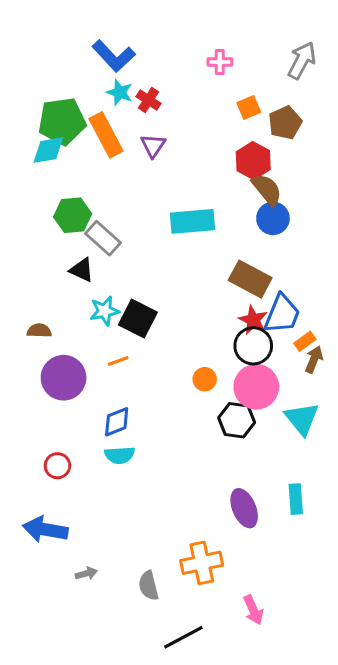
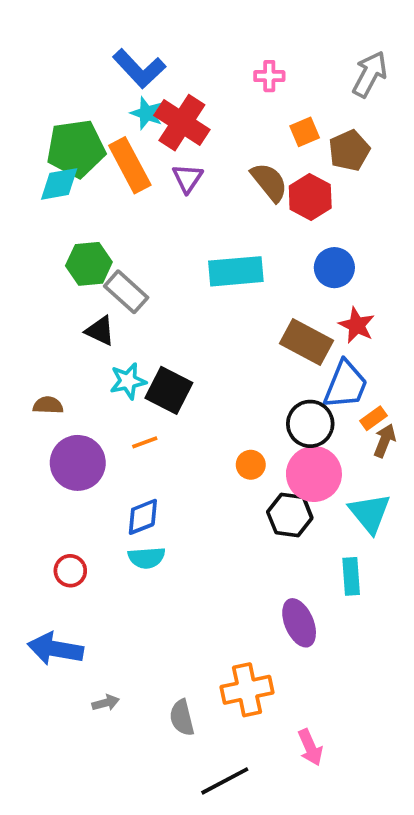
red cross: (149, 100) -> (182, 123), size x1.8
brown semicircle: (267, 190) -> (269, 182), moved
red star: (253, 320) -> (357, 325), moved
cyan rectangle: (296, 499) -> (351, 576), moved

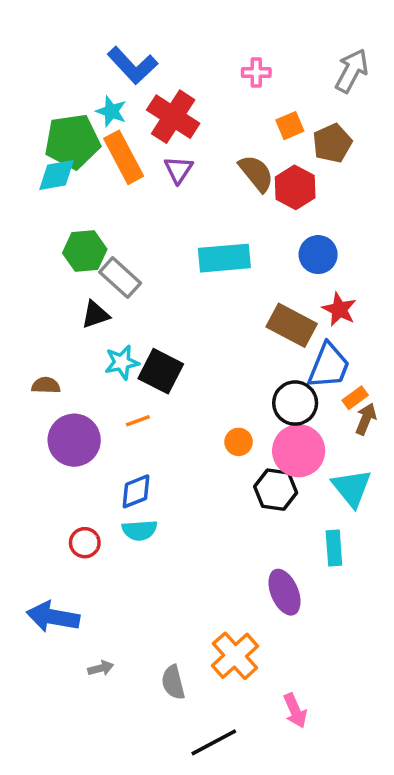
cyan star: (147, 113) -> (111, 111), moved
black triangle: (100, 331) -> (95, 315), turned -44
red circle: (70, 571) -> (85, 543), moved
orange cross: (247, 690) -> (235, 656), turned -30

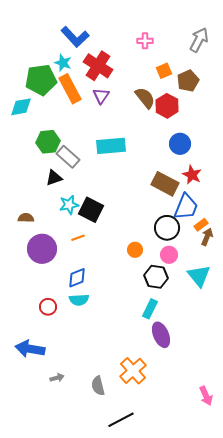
cyan diamond: (56, 175) -> (21, 107), moved
cyan rectangle: (224, 258) -> (111, 146), moved
pink circle: (299, 451) -> (169, 255), size x0.6
cyan rectangle: (334, 548) -> (150, 309), moved, turned 30
pink arrow: (295, 711) -> (206, 396), moved

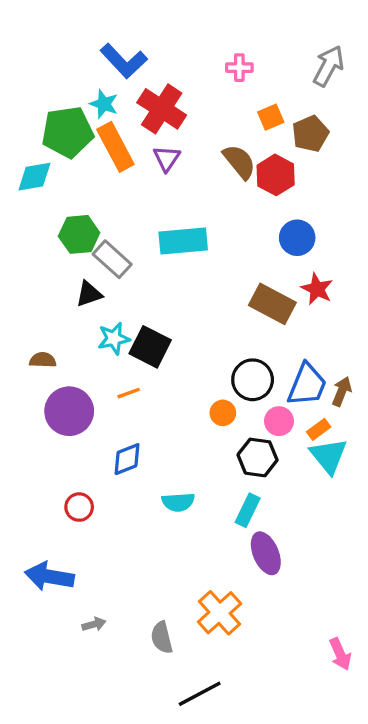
blue trapezoid: (186, 207) -> (307, 385), moved
orange rectangle: (201, 225) -> (319, 429), moved
black circle: (167, 228) -> (253, 380), moved
cyan semicircle: (79, 300) -> (178, 502), moved

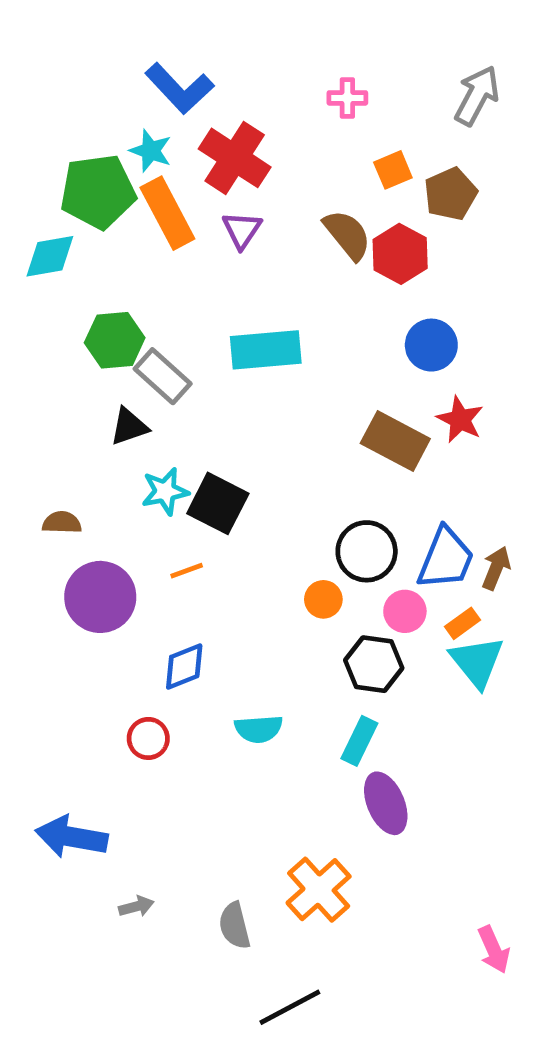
red circle: (79, 507) -> (148, 738), moved

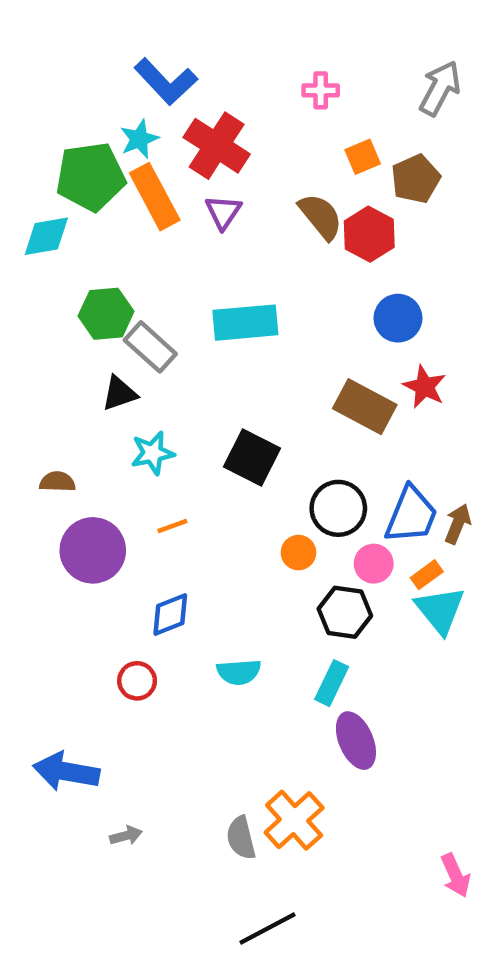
cyan star: (151, 151) -> (139, 139), turned 30
black square: (218, 503) -> (252, 457), moved
gray semicircle: (235, 926) -> (241, 838), moved

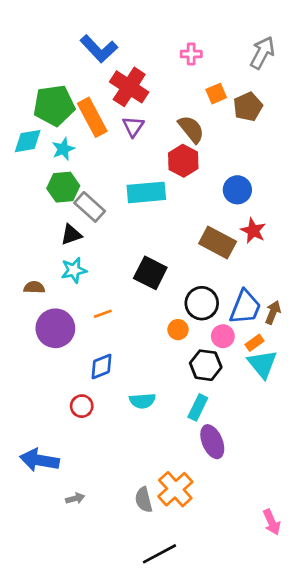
cyan star: (139, 139) -> (63, 149), moved
red hexagon: (369, 234) -> (183, 161), moved
cyan star: (153, 453) -> (74, 270), moved

